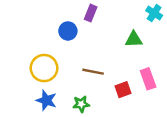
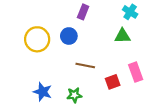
cyan cross: (154, 13) -> (130, 12), moved
blue circle: (68, 31) -> (69, 36), moved
yellow circle: (44, 68) -> (37, 39), moved

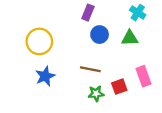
blue circle: (69, 36) -> (100, 35), moved
blue star: (43, 92) -> (45, 76), moved, turned 30
green star: (74, 95) -> (96, 94), moved

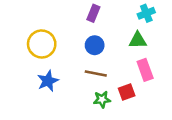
cyan cross: (138, 13) -> (146, 13), turned 35
blue circle: (100, 35) -> (95, 45), moved
pink rectangle: (144, 76) -> (145, 70), moved

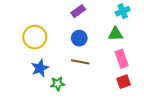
purple rectangle: (93, 13) -> (78, 11), turned 32
red square: (127, 92) -> (124, 82), moved
green star: (102, 99) -> (58, 84), moved

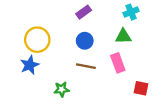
pink rectangle: (122, 59) -> (118, 63), moved
blue star: (40, 68) -> (30, 65), moved
red square: (124, 82) -> (141, 88), moved, turned 32

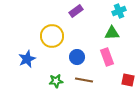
yellow circle: (37, 40) -> (52, 36), moved
blue circle: (85, 41) -> (77, 57), moved
brown line: (86, 66) -> (84, 80), moved

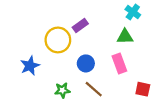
purple rectangle: (76, 11) -> (80, 25), moved
cyan cross: (119, 11) -> (133, 12), turned -32
brown line: (84, 80) -> (94, 89), turned 30

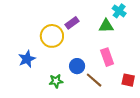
green triangle: (125, 37) -> (106, 26), moved
blue circle: (86, 63) -> (77, 66), moved
brown line: (94, 89) -> (94, 80), moved

